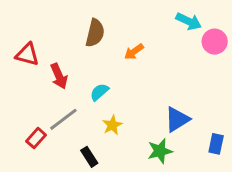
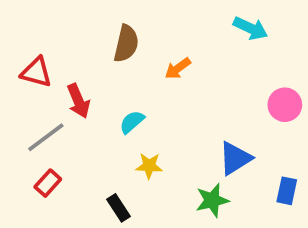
pink circle: (215, 42) -> (285, 105), moved
gray line: (63, 119) -> (46, 137), moved
yellow star: (112, 125) -> (149, 166), turned 30

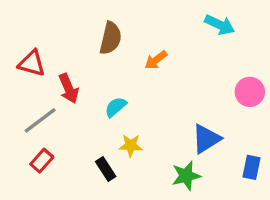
black rectangle: (119, 208) -> (106, 169), moved

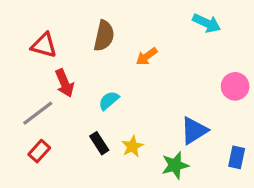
red triangle: (32, 63) -> (44, 45), moved
yellow star: (131, 146) -> (132, 146), moved, turned -30
black rectangle: (106, 169) -> (99, 143), moved

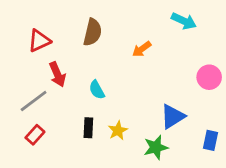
red triangle: (44, 45) -> (39, 41), turned -40
orange arrow: (147, 56) -> (142, 49), moved
cyan semicircle: (109, 101) -> (97, 90), turned -78
black rectangle: (99, 143) -> (88, 128), turned 36

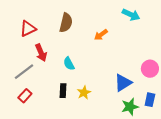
pink circle: (209, 77) -> (150, 69), moved
green star: (156, 147) -> (130, 107), moved

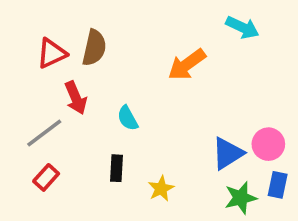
brown semicircle: (66, 23) -> (94, 48), moved
orange arrow: (101, 35) -> (187, 64), size x1.5
pink circle: (150, 69) -> (268, 144), moved
yellow star: (84, 93) -> (161, 189), moved

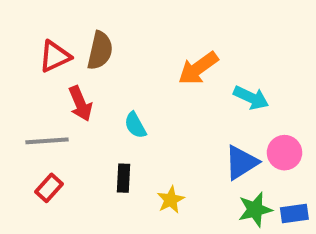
cyan arrow: (242, 27) -> (251, 98), moved
gray line: (44, 133) -> (47, 141), turned 33
blue rectangle: (278, 185) -> (294, 213), moved, turned 70

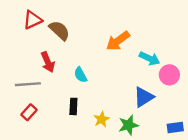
brown semicircle: (100, 51) -> (59, 30), turned -60
red triangle: (55, 56) -> (33, 20), moved
pink circle: (284, 153) -> (169, 75), moved
green star: (255, 210) -> (128, 125), moved

